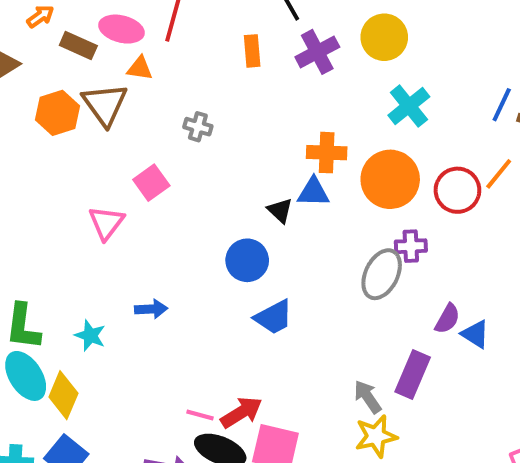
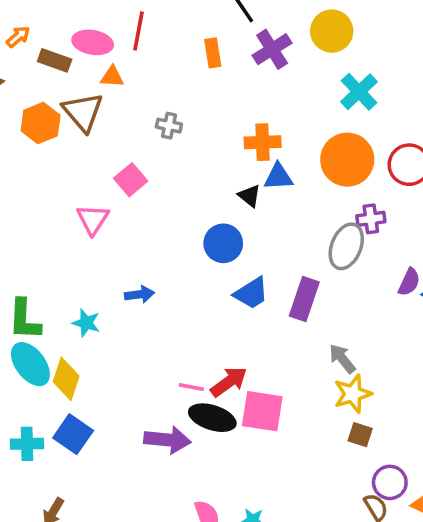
orange cross: (327, 153) -> (263, 142), moved
purple rectangle: (413, 374) -> (304, 299), moved

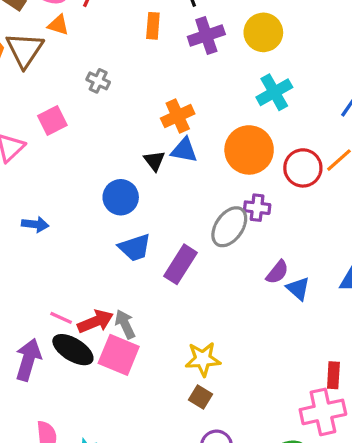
orange cross: (263, 142) -> (178, 116), turned -36
gray arrow: (342, 359) -> (125, 324), moved
purple arrow: (167, 440) -> (28, 360), turned -93

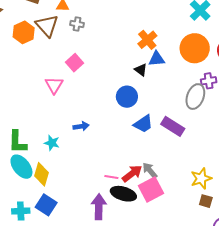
gray cross: (98, 81) -> (77, 24), moved
purple rectangle: (180, 264) -> (173, 126), turned -75
pink square: (119, 355) -> (151, 189), turned -35

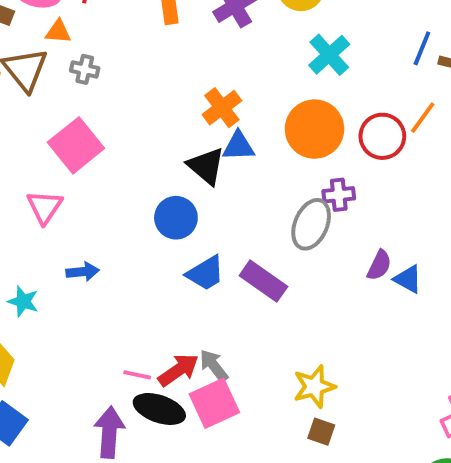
pink square: (75, 63) -> (76, 145), size x1.5
black triangle: (141, 70) -> (206, 166), size x1.5
pink triangle: (54, 85) -> (44, 207), moved

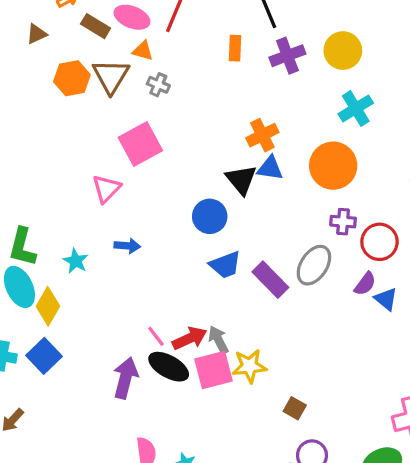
red circle: (382, 136) -> (379, 242), moved
gray ellipse: (311, 224) -> (314, 265), moved
pink line: (137, 375) -> (156, 336), turned 30
yellow star: (314, 387) -> (249, 366), moved

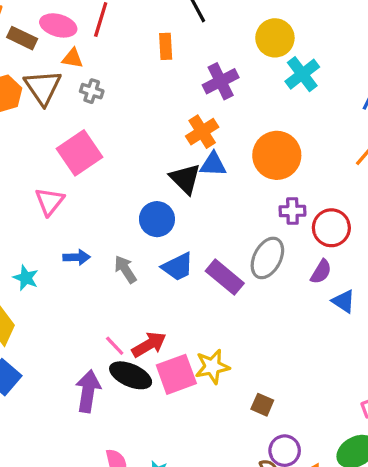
purple cross: (287, 56) -> (221, 81), moved
cyan cross: (356, 108) -> (302, 74), moved
blue triangle: (386, 299) -> (344, 301), moved
gray arrow: (218, 340) -> (125, 269), moved

